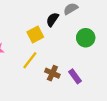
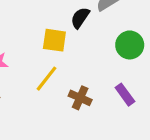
yellow square: (35, 35) -> (54, 40), turned 35
purple rectangle: (75, 76) -> (125, 95), moved

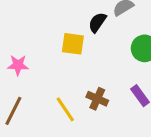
yellow line: (46, 79) -> (65, 109), moved, turned -72

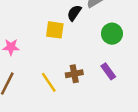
brown cross: (97, 99) -> (74, 74), turned -35

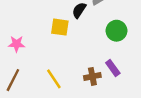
brown cross: (74, 74) -> (92, 76), moved

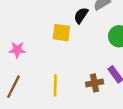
yellow line: (54, 79) -> (55, 85), turned 35

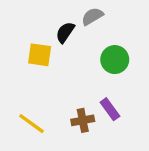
yellow line: (55, 85) -> (32, 124), turned -55

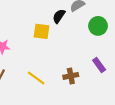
green circle: (115, 60) -> (98, 26), moved
purple rectangle: (110, 109) -> (99, 65), moved

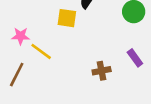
yellow line: (36, 78) -> (41, 51), moved

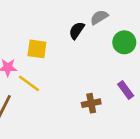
yellow square: (67, 18) -> (37, 49), moved

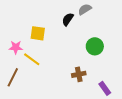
green circle: (124, 42) -> (95, 46), moved
purple rectangle: (126, 90) -> (105, 88), moved

